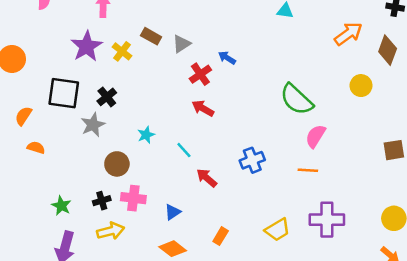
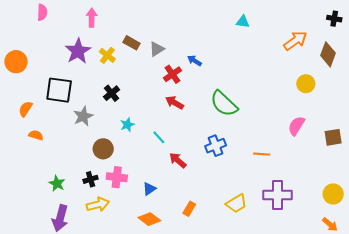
black cross: (107, 97) -> (112, 93), moved
green semicircle: (296, 99) -> (224, 104), moved
pink semicircle: (315, 136) -> (296, 126), moved

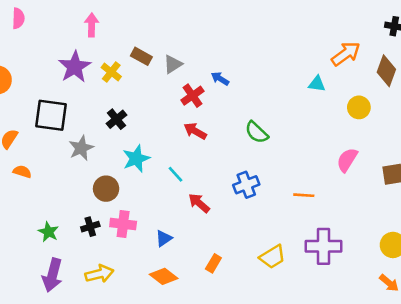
pink semicircle: (42, 12) -> (18, 18), moved
cyan triangle: (243, 22) -> (317, 84), moved
green semicircle: (224, 104) -> (257, 132), size x0.7
cyan star: (127, 125) -> (136, 159), size x1.5
yellow arrow: (98, 204) -> (99, 274), moved

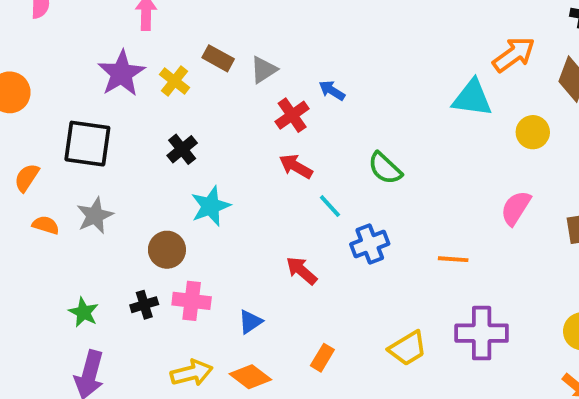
cyan triangle: (317, 84) -> (472, 98), size x1.6
gray star: (81, 148) -> (95, 216), moved
cyan line: (175, 174) -> (330, 206), moved
yellow arrow: (99, 274) -> (192, 373), moved

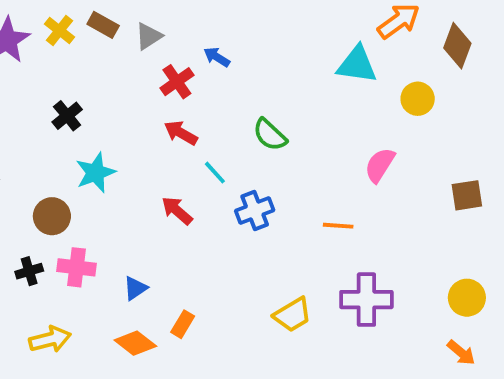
yellow cross: (175, 81) -> (59, 31), moved
pink semicircle: (516, 208) -> (380, 165), moved
red arrow: (302, 271) -> (177, 211), moved
orange rectangle: (322, 358) -> (183, 324), moved
yellow arrow: (192, 373) -> (50, 339), moved

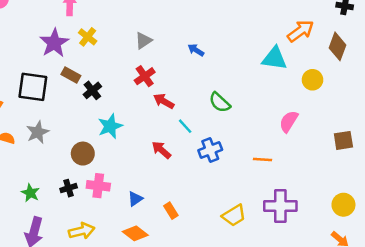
brown rectangle: (103, 25) -> (71, 75), moved
blue arrow: (217, 57) -> (196, 50), moved
red cross: (177, 82) -> (145, 76), moved
orange rectangle: (183, 324) -> (171, 211), moved, turned -63

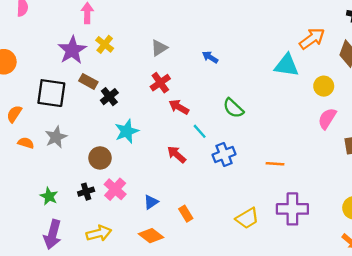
pink semicircle: (289, 121) -> (327, 119), moved
pink cross: (98, 186) -> (115, 189), turned 35

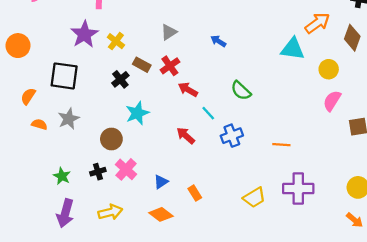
yellow cross: (105, 44) -> (116, 41), moved
brown rectangle: (88, 81) -> (142, 65), moved

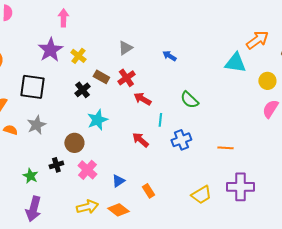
cyan line: (208, 113) -> (160, 120), turned 48
black cross: (98, 172) -> (56, 165), moved
yellow arrow: (110, 212) -> (87, 207), moved

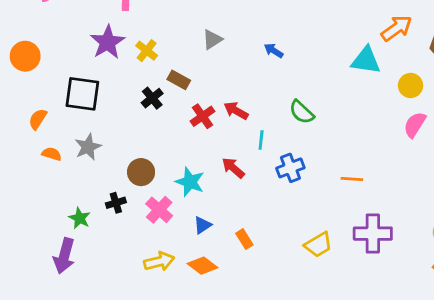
red cross: (126, 78) -> (202, 116), moved
cyan star: (97, 120) -> (190, 182), moved, turned -30
purple arrow: (33, 209) -> (64, 256), moved

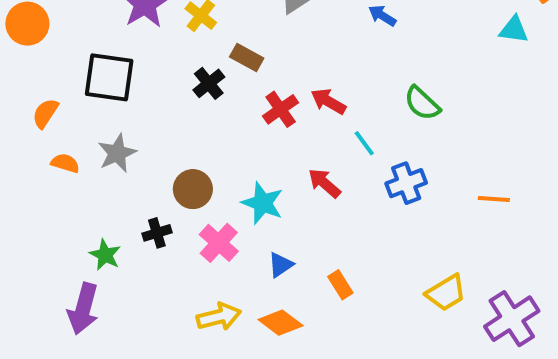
cyan triangle: (366, 60) -> (514, 30), size x0.7
cyan line: (261, 140) -> (364, 143), turned -42
purple cross: (373, 234) -> (512, 319), moved, turned -33

